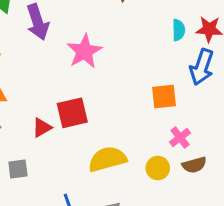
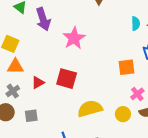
red square: (72, 113) -> (67, 79), turned 30
red triangle: (42, 128) -> (38, 83), moved

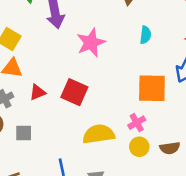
cyan semicircle: (136, 24) -> (145, 35), moved
orange square: (127, 67) -> (152, 88), size x1.4
pink cross: (137, 94) -> (137, 123), moved

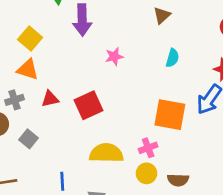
pink star: (91, 43) -> (114, 56), size x0.6
red square: (74, 92) -> (88, 105), turned 32
gray square: (24, 133) -> (28, 139), turned 30

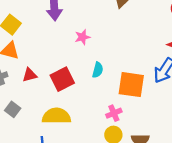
cyan semicircle: (172, 58) -> (98, 70), moved
yellow semicircle: (106, 153) -> (56, 116), moved

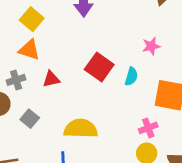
pink star: (82, 37) -> (151, 46), moved
red square: (62, 79) -> (99, 67), moved, turned -30

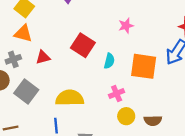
cyan semicircle: (131, 76) -> (109, 61), moved
gray square: (30, 119) -> (26, 91), size x1.5
pink cross: (148, 128) -> (117, 94), moved

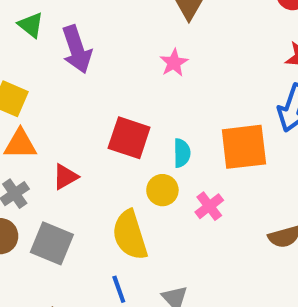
pink star: (126, 26) -> (174, 63), moved
yellow semicircle: (70, 98) -> (130, 235), turned -92
yellow circle: (126, 116) -> (162, 190), moved

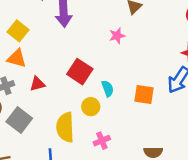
orange square: (244, 147) -> (144, 95), size x0.7
cyan semicircle: (182, 153) -> (108, 88), turned -35
pink cross: (209, 206) -> (102, 141), moved

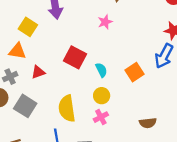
yellow square: (18, 31) -> (28, 27), moved
orange square: (144, 95) -> (134, 72), turned -36
yellow circle: (91, 107) -> (102, 96), moved

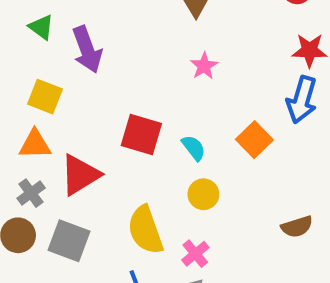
pink star: (105, 22) -> (204, 66), moved
red triangle: (38, 72) -> (80, 175), size x1.6
pink cross: (101, 117) -> (195, 254), moved

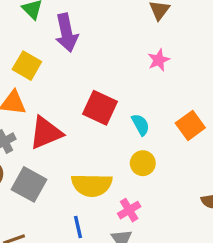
yellow semicircle: (145, 230) -> (92, 185), turned -78

